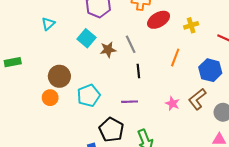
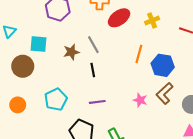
cyan square: (87, 38) -> (39, 44), moved, turned -30
blue hexagon: (210, 70) -> (163, 65), moved
black line: (138, 71) -> (93, 70), moved
brown circle: (59, 76) -> (23, 66), moved

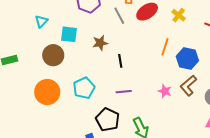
yellow cross: (152, 20) -> (179, 15), turned -32
gray line: (93, 45) -> (119, 16), moved
orange circle: (18, 105) -> (47, 92), size x1.6

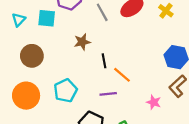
cyan square: (69, 34) -> (47, 18), moved
orange line: (165, 47) -> (122, 75), moved, turned -66
pink star: (165, 91) -> (154, 102), moved

